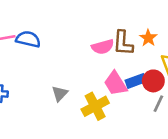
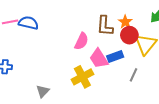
pink semicircle: (103, 47) -> (81, 41), moved, turned -48
red circle: (153, 81) -> (129, 35), moved
gray triangle: (60, 94) -> (43, 91), moved

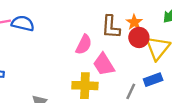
blue rectangle: (115, 57) -> (153, 80), moved
gray line: (133, 75) -> (131, 91), moved
yellow cross: (82, 77) -> (85, 86), turned 30

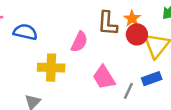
blue semicircle: (23, 23) -> (25, 32), moved
pink trapezoid: (104, 64) -> (104, 77), moved
yellow cross: (85, 86) -> (51, 68), moved

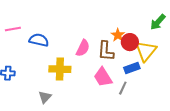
orange star: (132, 19) -> (118, 35), moved
brown L-shape: (108, 23) -> (106, 51), moved
blue rectangle: (152, 79) -> (132, 68), moved

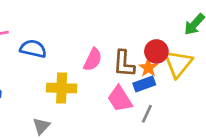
orange star: (118, 35) -> (148, 68), moved
blue rectangle: (132, 68) -> (144, 84), moved

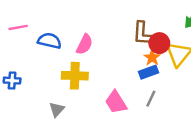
pink semicircle: (93, 60) -> (84, 44), moved
brown L-shape: (124, 64) -> (142, 33), moved
pink trapezoid: (120, 99) -> (116, 102), moved

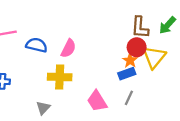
brown L-shape: (142, 33) -> (140, 27), moved

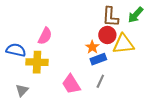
blue semicircle: (37, 45) -> (16, 50), moved
yellow triangle: (154, 57) -> (123, 44), turned 45
orange star: (130, 60) -> (92, 47), moved

